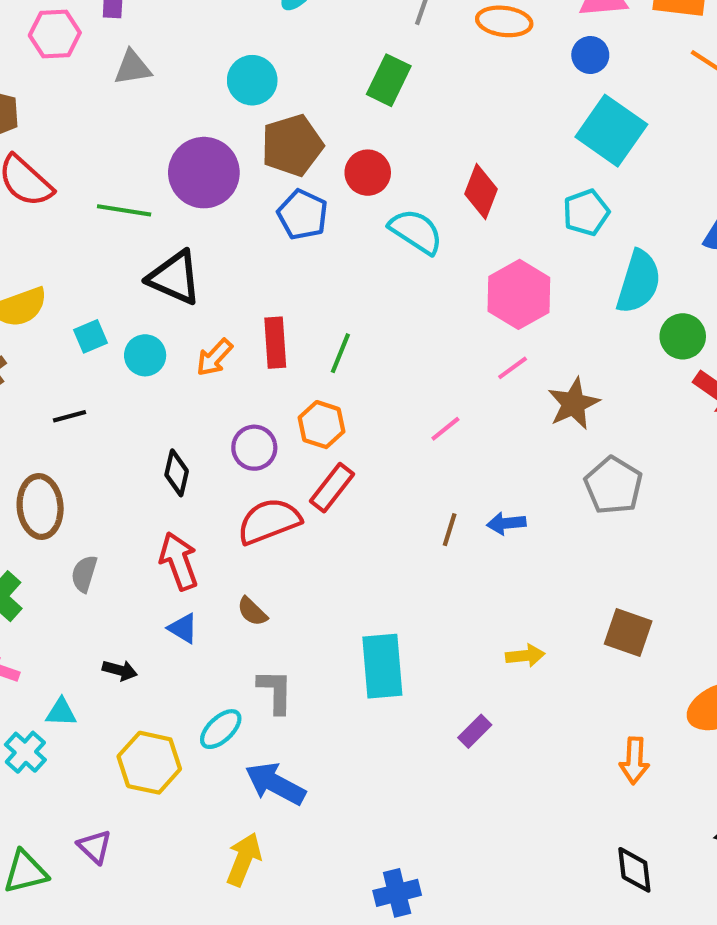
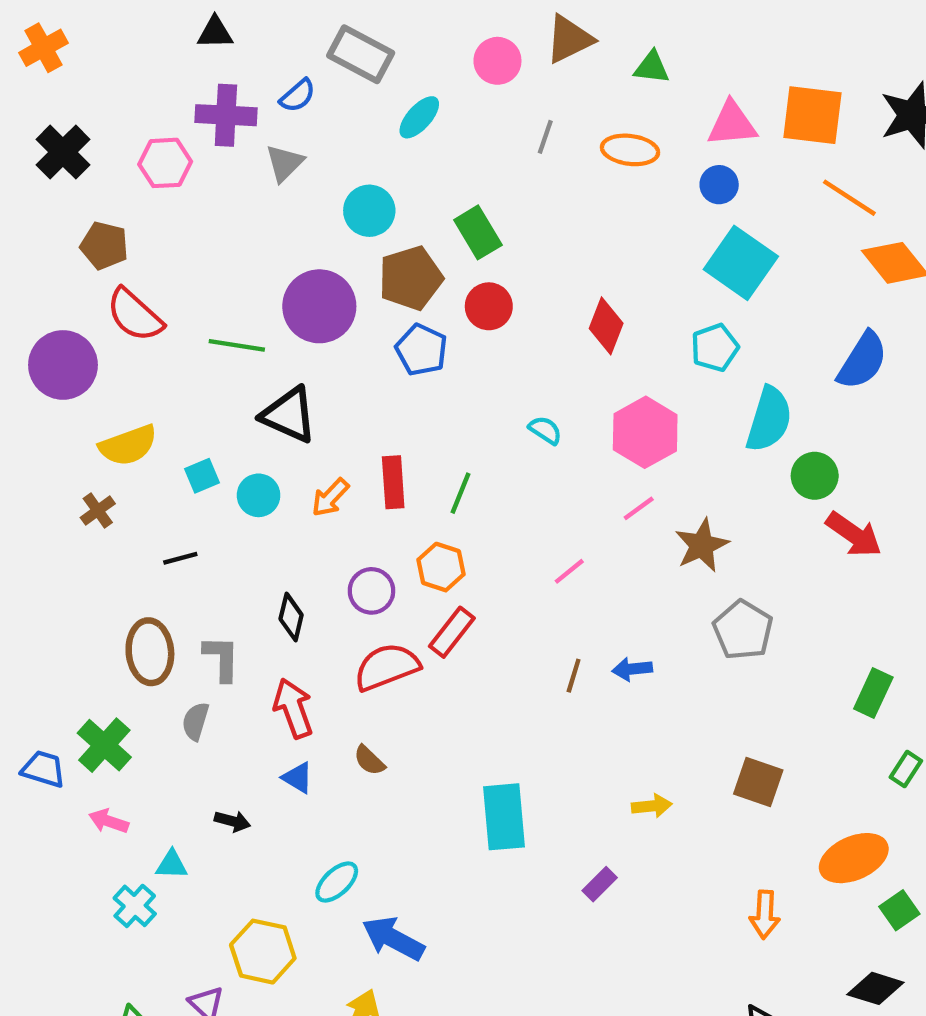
gray triangle: (132, 68) -> (285, 163), moved, turned -36
green rectangle: (389, 80) -> (478, 232), moved, turned -57
cyan semicircle: (416, 231) -> (545, 430), moved, size x0.6
gray L-shape: (275, 691) -> (222, 658), moved
yellow hexagon: (149, 763) -> (263, 952), moved

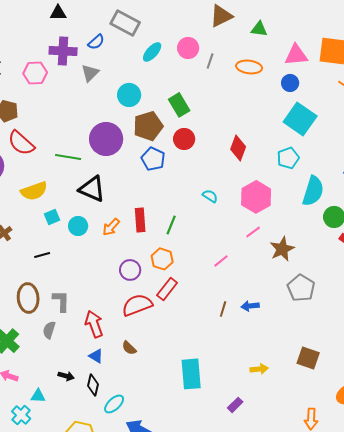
pink circle: (497, 61) -> (188, 48), moved
yellow semicircle: (128, 445) -> (34, 191), moved
black diamond: (291, 617) -> (93, 385), moved

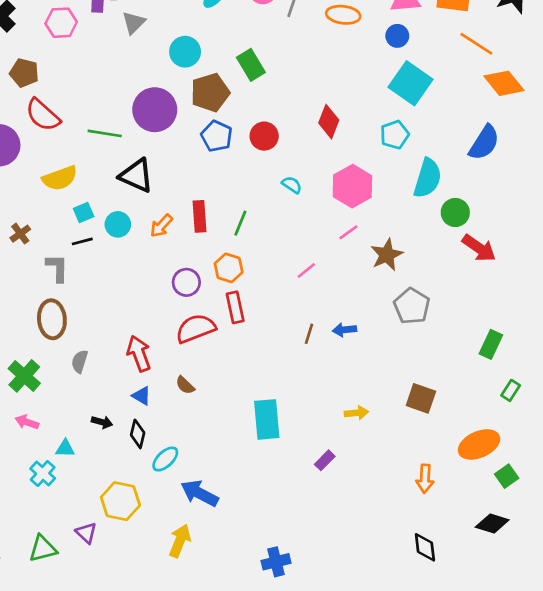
red circle: (184, 139) -> (264, 136), moved
black line: (42, 255) -> (82, 241), moved
red rectangle: (167, 289) -> (235, 307), turned -50
gray L-shape: (61, 301) -> (57, 268), moved

